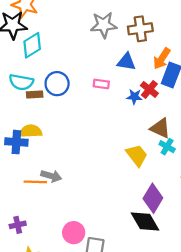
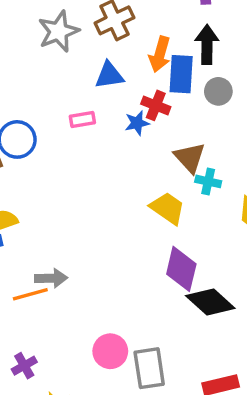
brown triangle: (160, 128) -> (190, 157), turned 40
purple diamond: (153, 198) -> (181, 269), moved

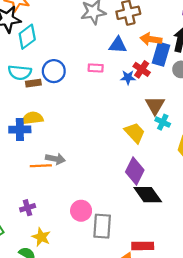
orange arrow: (160, 54) -> (151, 39), turned 70

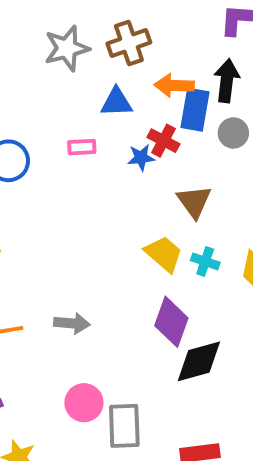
cyan cross: (163, 122) -> (205, 261), moved
gray arrow: (55, 159) -> (72, 323), moved
black diamond: (148, 195) -> (199, 361), turned -64

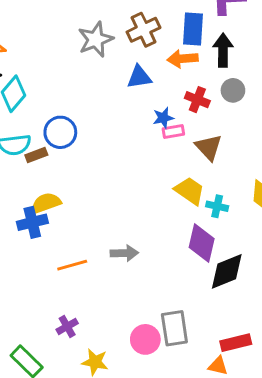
blue rectangle: (195, 110) -> (193, 29), moved
red cross: (163, 141) -> (197, 100), moved
pink rectangle: (82, 147) -> (173, 132), moved
cyan cross: (205, 261) -> (217, 206), moved
pink circle: (84, 403) -> (145, 339), moved

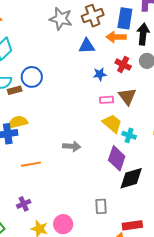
gray star: (96, 39) -> (61, 19), turned 30
pink rectangle: (173, 132) -> (107, 100), moved
gray arrow: (124, 253) -> (72, 146), moved
gray rectangle: (174, 328) -> (101, 206), moved, size x0.7
pink circle: (145, 339) -> (63, 224), moved

